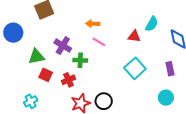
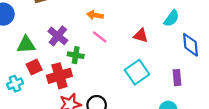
cyan semicircle: (152, 24) -> (171, 18), moved
red square: (46, 75) -> (34, 67), turned 32
red cross: (68, 80) -> (59, 76), size x1.5
cyan cross: (31, 101) -> (15, 84), moved

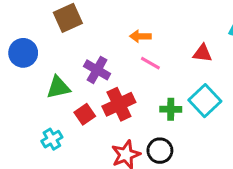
green cross: (76, 55) -> (171, 109), moved
red square: (34, 67) -> (85, 114), moved
red cross: (59, 76) -> (119, 104), moved

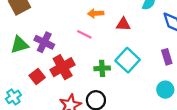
orange arrow: (140, 36) -> (96, 13), moved
green triangle: (58, 87) -> (20, 45), moved

